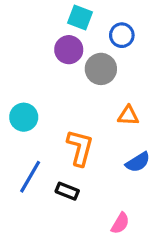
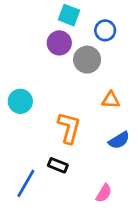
blue line: (30, 177) -> (26, 183), moved

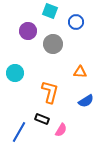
purple circle: (59, 43) -> (28, 31), moved
gray circle: (87, 60) -> (53, 44), moved
pink semicircle: (104, 193) -> (61, 130), moved

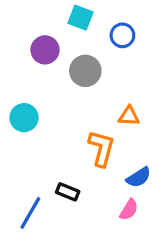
orange L-shape: (50, 92) -> (101, 148), moved
blue semicircle: (86, 101) -> (139, 177), moved
pink semicircle: (61, 130) -> (129, 210), moved

